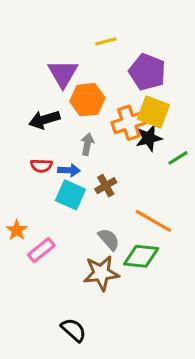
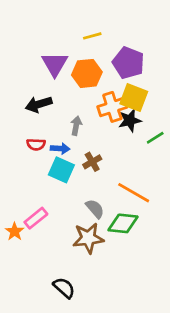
orange hexagon: (87, 100) -> (87, 73), moved
orange star: (17, 230) -> (15, 231), moved

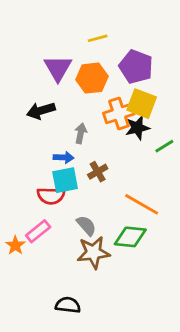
red semicircle: (36, 144) -> (51, 196), moved, size x1.4
cyan square: (61, 170) -> (65, 180), turned -35
gray semicircle: (95, 209) -> (86, 226), moved
black semicircle: (64, 288) -> (68, 305), turned -35

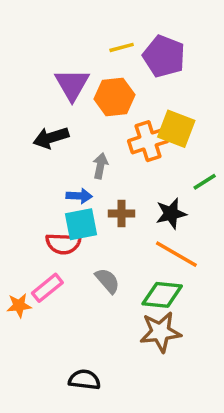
purple pentagon: (136, 67) -> (164, 56), moved
black star: (137, 128) -> (171, 214), moved
brown cross: (98, 172) -> (122, 214), turned 30
orange star: (15, 245) -> (19, 305), turned 30
brown star: (93, 253) -> (160, 332), moved

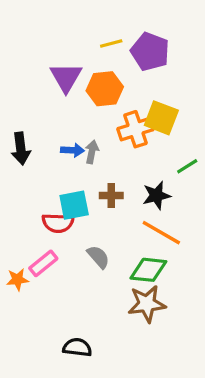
black arrow: (51, 138) -> (21, 149), moved, turned -80
blue arrow: (79, 196) -> (72, 150), moved

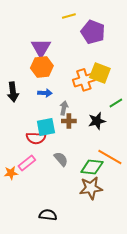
yellow line: (111, 43) -> (69, 16), moved
orange hexagon: (105, 89) -> (42, 67), moved
gray arrow: (92, 152) -> (64, 108), moved
orange line: (161, 233) -> (110, 157), moved

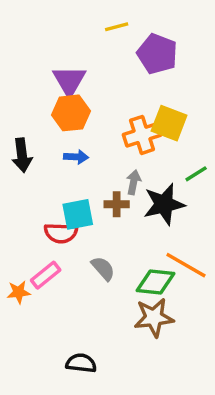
gray arrow: (64, 108) -> (134, 182), moved
black star: (97, 121) -> (164, 204), size x1.4

